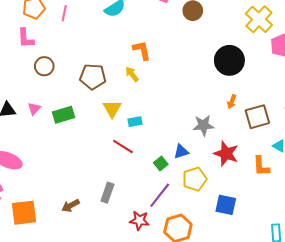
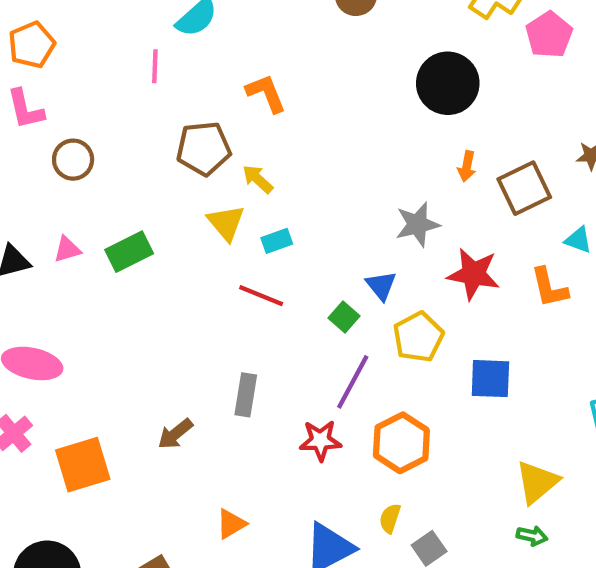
pink line: (64, 13) -> (155, 66), moved
yellow arrow: (132, 74) -> (258, 179), moved
brown pentagon: (93, 77) -> (204, 148), moved
pink triangle: (34, 109) -> (67, 249), turned 40
blue triangle: (181, 152) -> (381, 286), turned -42

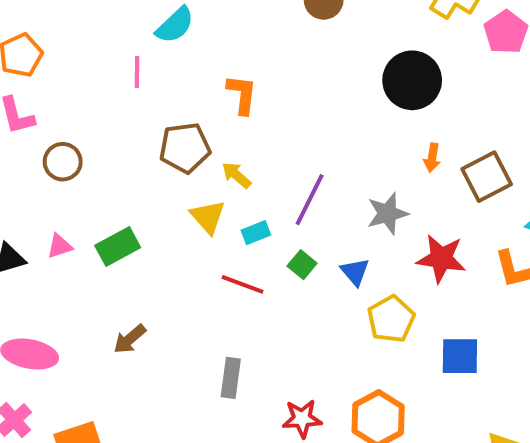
orange L-shape: (266, 93) -> (242, 94), turned 30
green square: (344, 317) -> (302, 265), moved
purple line: (353, 382) -> (310, 200), moved
brown arrow: (175, 434) -> (130, 339), moved

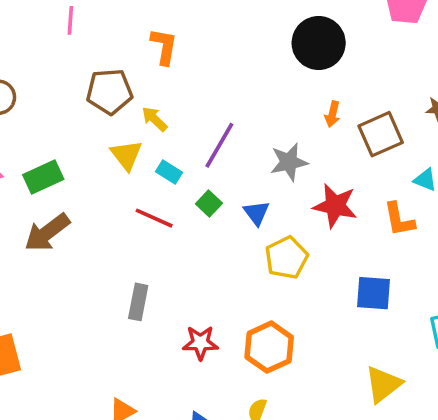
cyan rectangle: (256, 233) -> (169, 172), turned 50
brown arrow: (130, 339) -> (47, 233), moved, size x1.5
blue square: (460, 356) -> (373, 293), moved

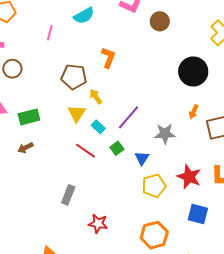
pink line: (70, 20) -> (50, 33), moved
red star: (335, 206) -> (189, 177), moved
brown arrow: (47, 233) -> (25, 148), size x0.6
orange hexagon: (269, 347) -> (154, 235), moved

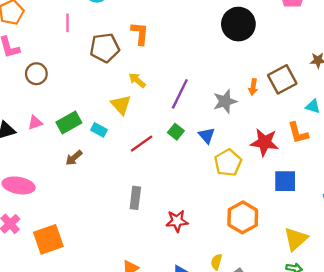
brown pentagon: (74, 77) -> (105, 48), moved
orange arrow: (194, 112) -> (253, 87), moved
cyan rectangle: (98, 127) -> (99, 130), moved
red line: (85, 151) -> (142, 144), turned -55

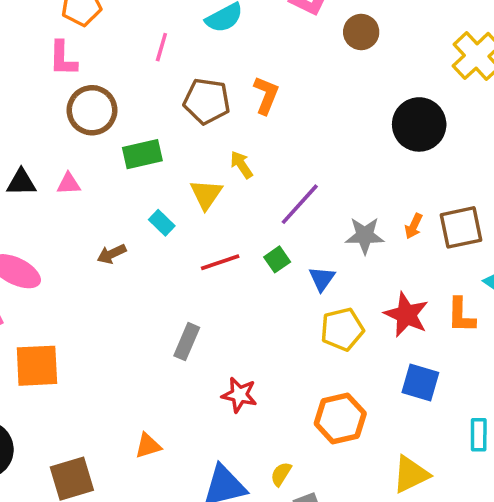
brown circle: (36, 74) -> (92, 110), size x1.4
green rectangle: (69, 123) -> (142, 154), moved

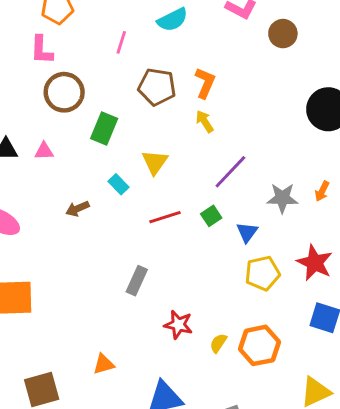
green rectangle: (142, 154) -> (104, 128), turned -56
yellow arrow: (241, 165) -> (205, 121), moved
yellow semicircle: (281, 474) -> (218, 343), moved

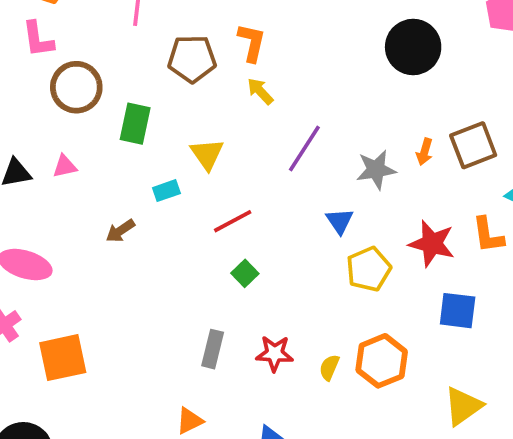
cyan rectangle: (119, 184) -> (166, 191), turned -54
green square: (211, 216) -> (245, 273), moved
gray rectangle: (137, 281) -> (213, 349), moved

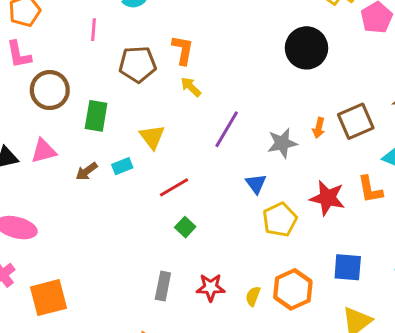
pink triangle: (65, 166) -> (44, 151), size x1.4
brown arrow: (120, 231) -> (87, 171), moved
blue square: (458, 311) -> (348, 267), moved

